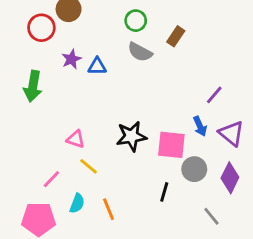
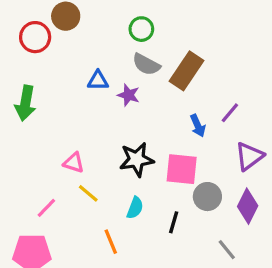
brown rectangle: (176, 36) -> (186, 71), moved, size x1.6
purple star: (71, 59) -> (129, 95), moved, turned -30
blue arrow: (200, 126) -> (198, 126), moved
purple triangle: (231, 133) -> (249, 156), turned 44
cyan semicircle: (77, 203) -> (135, 208), moved

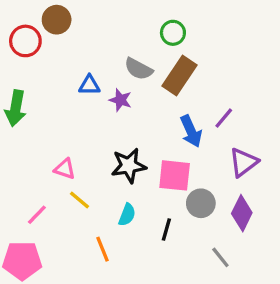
green circle: (141, 29) -> (173, 33), moved
blue arrow: (198, 126) -> (191, 131), size x1.4

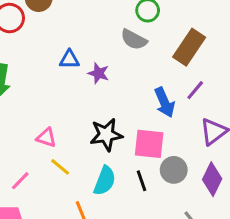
gray semicircle: (139, 69) -> (134, 40), moved
brown rectangle: (180, 75) -> (189, 47), moved
cyan semicircle: (127, 215) -> (105, 181), size x1.4
black line: (166, 230) -> (141, 181), moved, turned -35

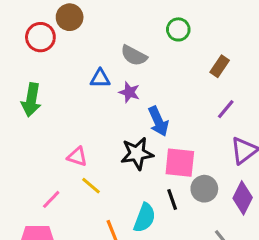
gray semicircle: (134, 40) -> (134, 55), moved
brown rectangle: (189, 47) -> (220, 66), size x0.6
blue arrow: (164, 102) -> (158, 121), moved
cyan semicircle: (105, 181) -> (145, 218), moved

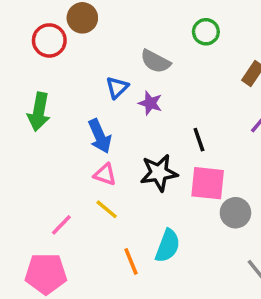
blue triangle: (100, 78) -> (117, 87), turned -45
blue arrow: (158, 121) -> (100, 136), moved
pink triangle: (77, 157) -> (105, 174), moved
black line: (172, 199) -> (199, 140), moved

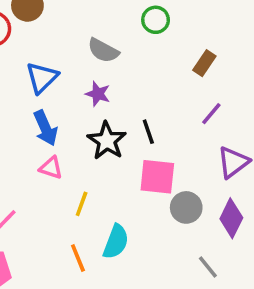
blue triangle: (117, 87) -> (42, 78), moved, size x1.4
black star: (159, 173) -> (107, 141), moved, turned -30
yellow line: (107, 209) -> (82, 204), moved, turned 70

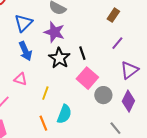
purple star: (98, 94) -> (54, 32), size x1.5
pink triangle: (51, 168) -> (20, 79), moved
pink square: (157, 177) -> (87, 78), turned 35

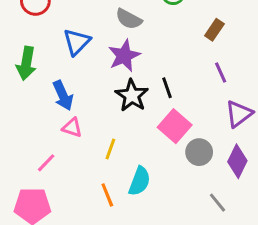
purple star: (54, 32) -> (124, 56), turned 30
purple line: (117, 43) -> (221, 73), turned -64
blue arrow: (25, 51) -> (63, 95), moved

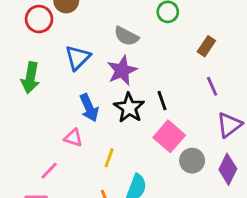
blue arrow: (63, 95) -> (89, 108), moved

